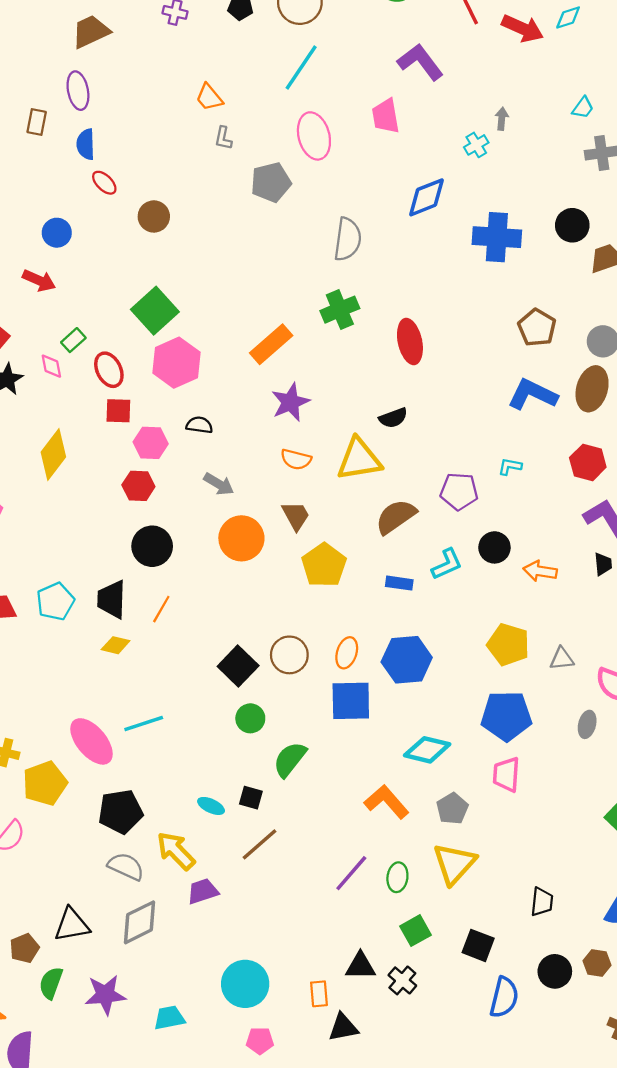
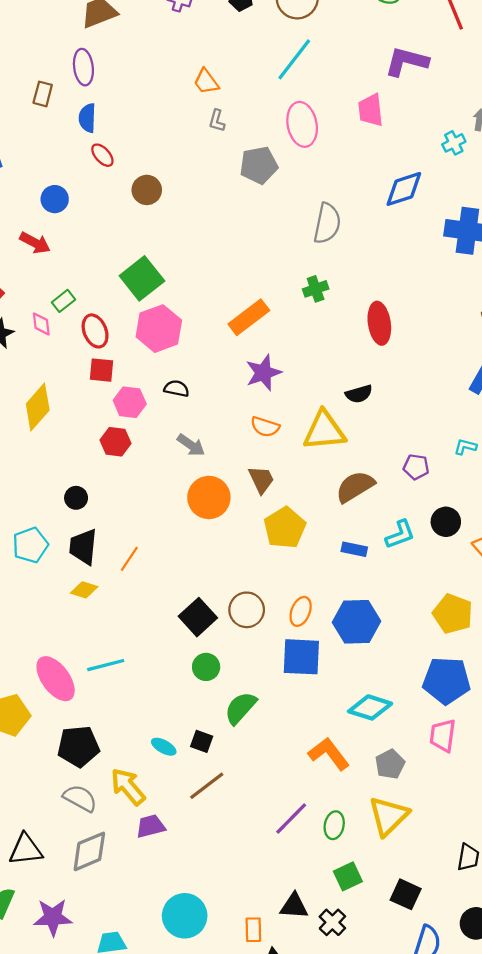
purple L-shape: (420, 62) -> (407, 62), turned -42
green cross: (340, 310) -> (316, 289), size x0.7
purple pentagon: (459, 491) -> (416, 467), size x0.7
black circle: (152, 546) -> (76, 498), moved, size x0.6

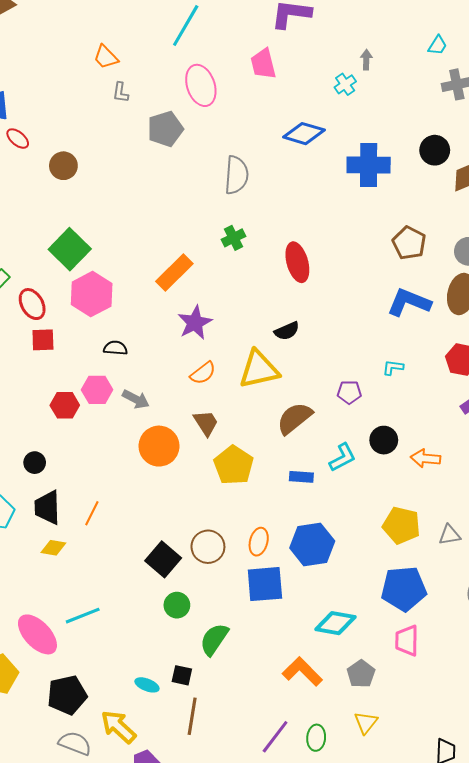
blue diamond: (404, 189) -> (304, 134), turned 42
pink hexagon: (130, 402) -> (97, 390), moved
orange semicircle: (265, 427) -> (203, 373), turned -48
brown line: (207, 786) -> (192, 716), turned -36
yellow triangle: (388, 816) -> (366, 723), size x0.6

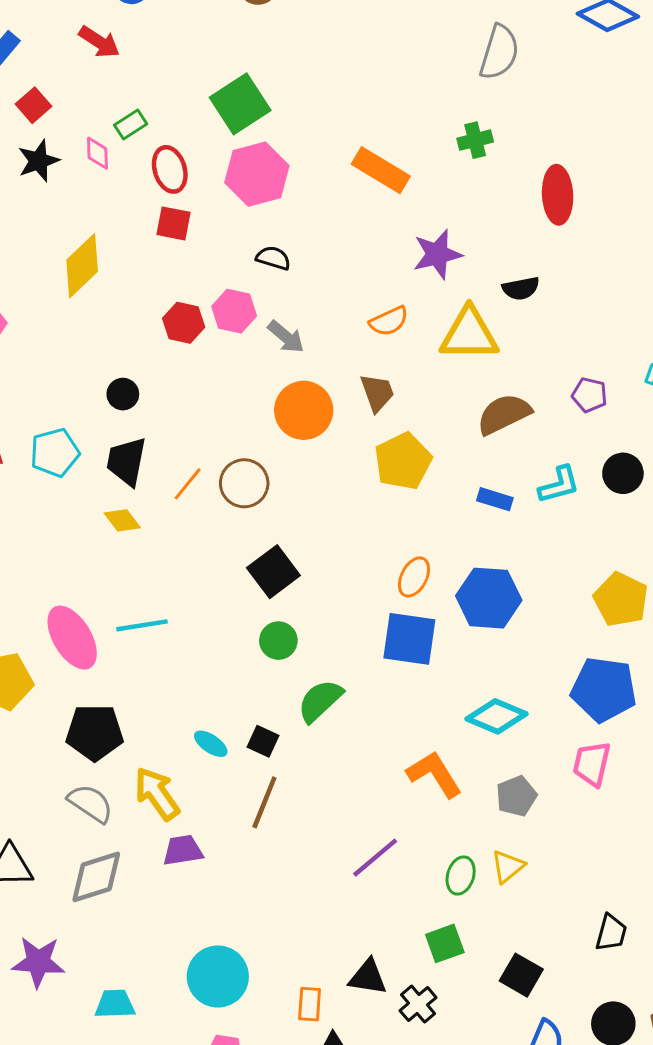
orange rectangle: (174, 272) -> (381, 170), turned 63
purple star: (195, 323) -> (437, 254), moved
brown circle: (208, 547) -> (244, 483), moved
yellow diamond: (53, 548) -> (122, 520), turned 30
green ellipse: (316, 738) -> (461, 876), moved

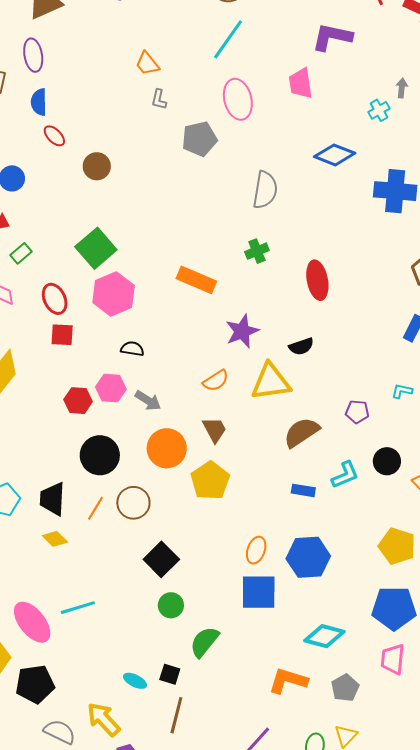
green rectangle: (131, 125) -> (21, 253), moved
black circle: (123, 394) -> (100, 455), moved, size x1.8
yellow pentagon: (403, 461) -> (210, 481), moved
black pentagon: (95, 732) -> (35, 684), moved
orange L-shape: (434, 774) -> (288, 681), turned -33

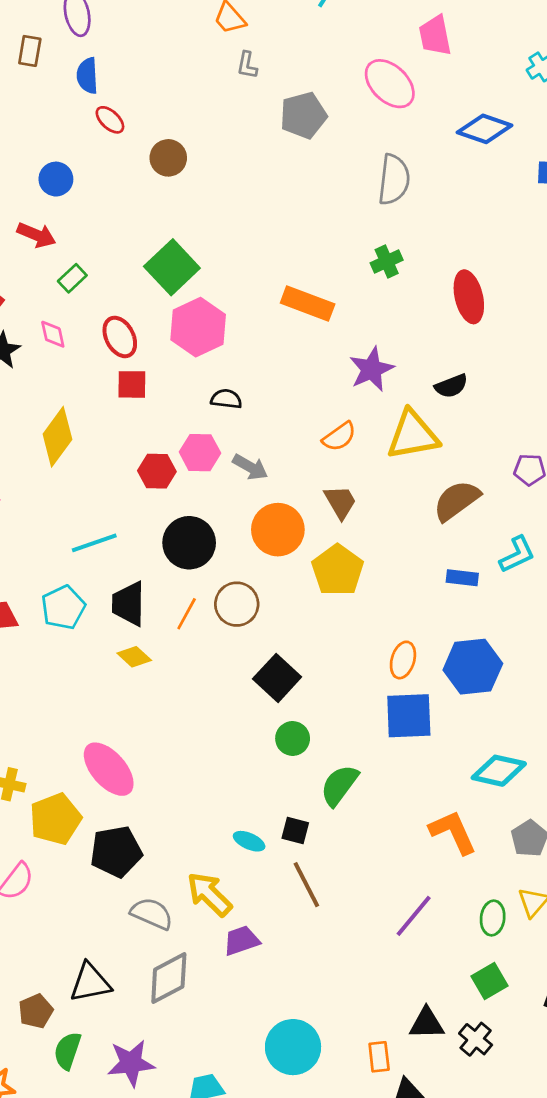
pink ellipse: (238, 99) -> (390, 84), moved, turned -30
cyan line: (78, 608) -> (94, 543), moved
orange L-shape: (288, 681) -> (453, 832), turned 51
brown line: (176, 715) -> (306, 885), turned -39

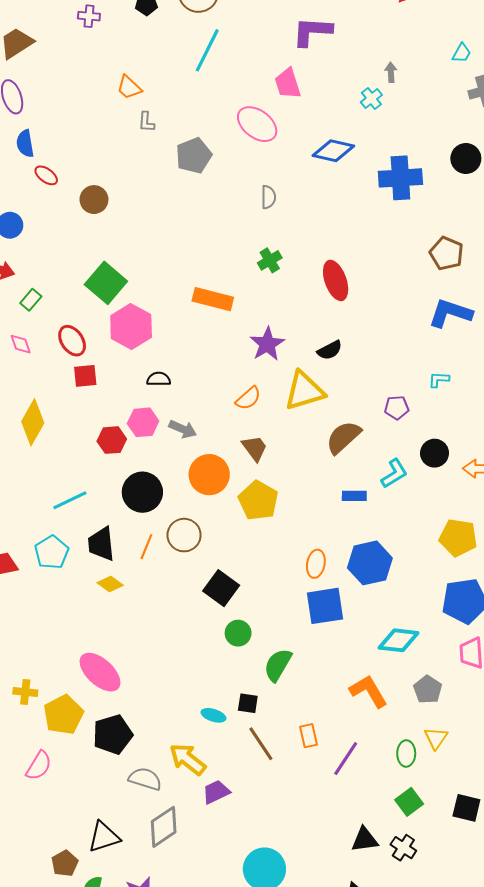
gray semicircle: (394, 180) -> (268, 197), size x0.6
orange rectangle: (379, 1057) -> (308, 736), moved

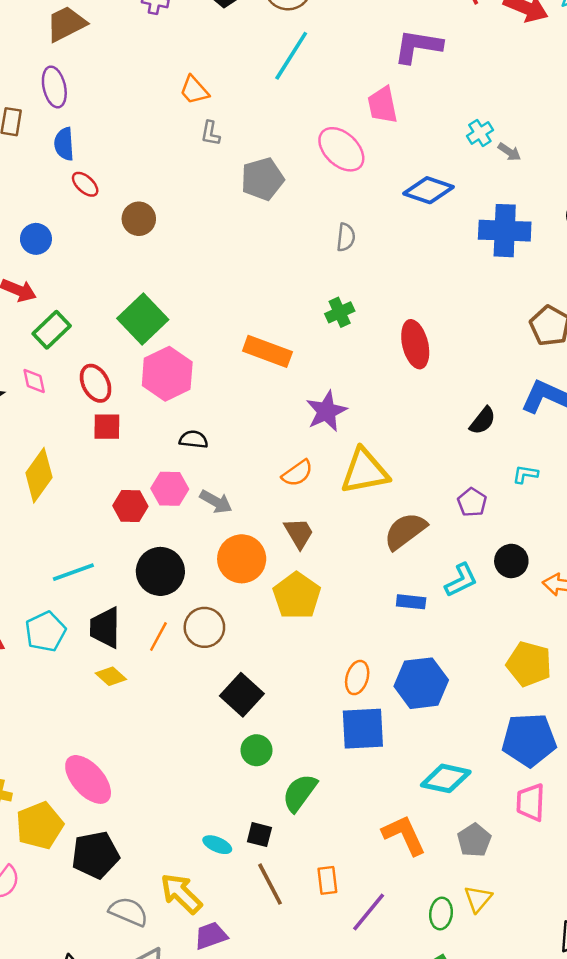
gray arrow: (391, 72) -> (509, 152), moved, turned 120
green rectangle: (31, 300) -> (52, 330), size x1.4
black semicircle: (330, 350) -> (483, 421), moved, turned -30
purple pentagon: (397, 408) -> (472, 502), turned 30

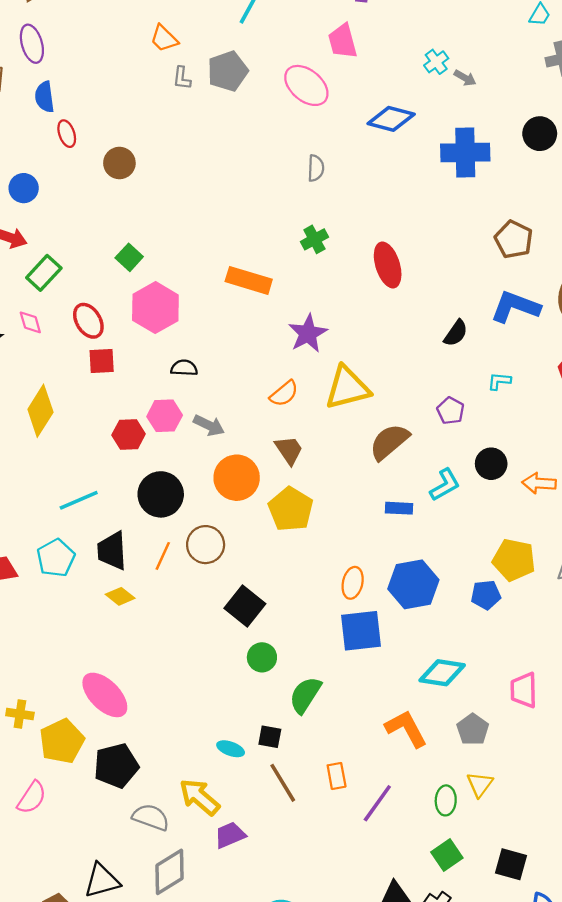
gray pentagon: (262, 179) -> (228, 71), moved
red ellipse: (85, 184) -> (67, 134), turned 32
green square: (143, 319) -> (129, 257), size x0.6
blue pentagon: (529, 740) -> (486, 595), moved, size x0.6

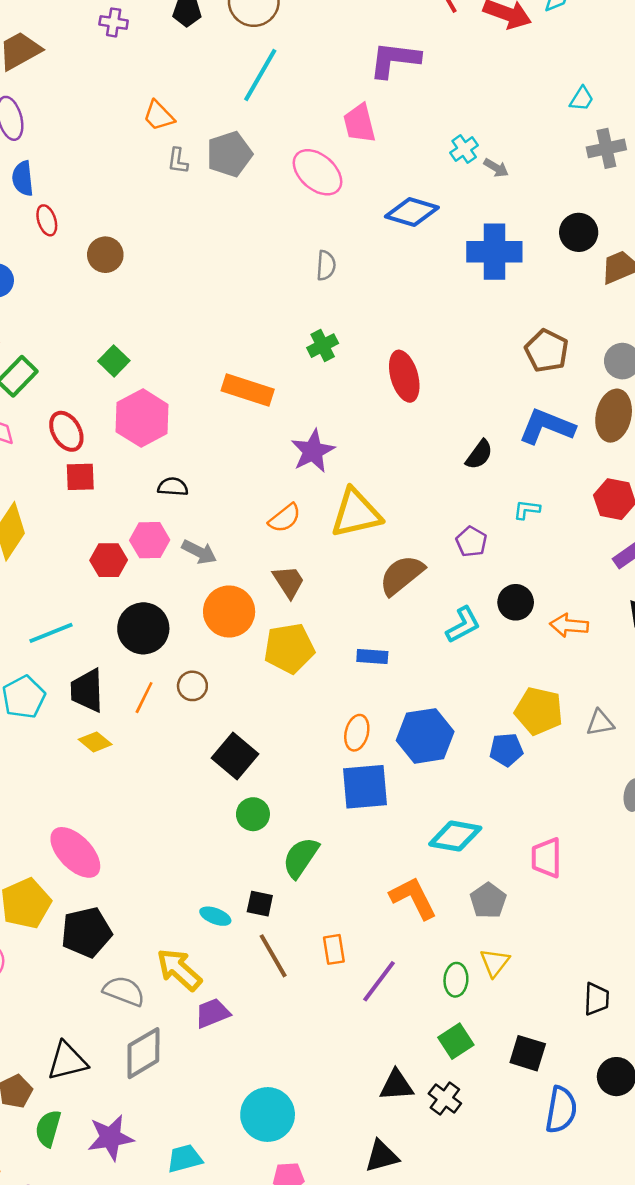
blue rectangle: (399, 508) -> (372, 657), moved
yellow pentagon: (291, 509) -> (289, 648), turned 30
brown circle: (206, 545) -> (192, 686), size x0.7

